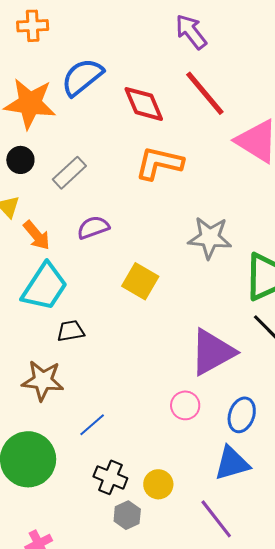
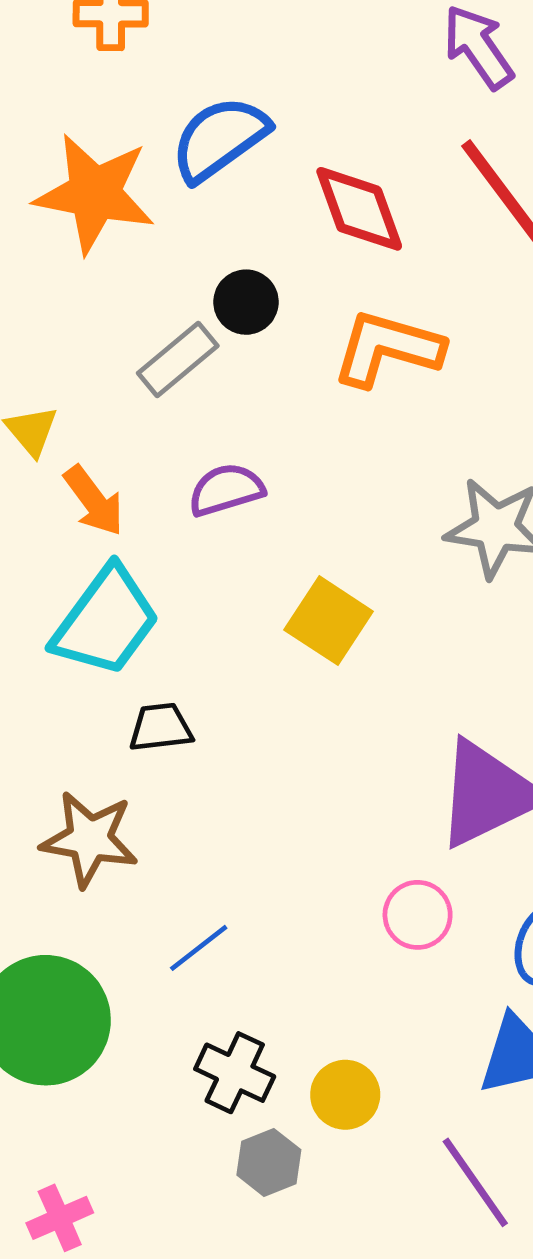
black circle: (20, 160) -> (246, 302), moved

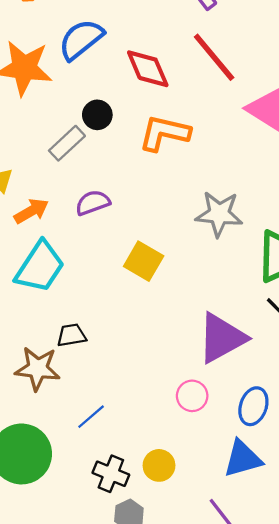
orange arrow: (94, 501) -> (31, 211), turned -80
black trapezoid: (161, 727) -> (72, 335), moved
yellow circle: (345, 1095) -> (159, 465), moved

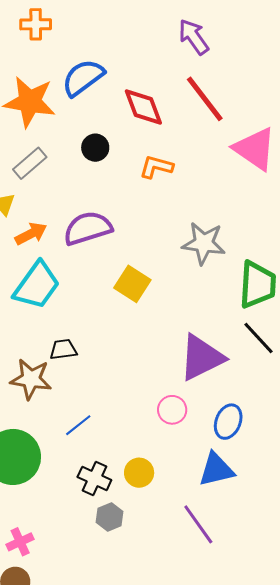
orange L-shape: (164, 133) -> (156, 167), size x0.7
gray rectangle: (67, 143) -> (30, 163), moved
purple semicircle: (93, 203) -> (88, 228), size x1.5

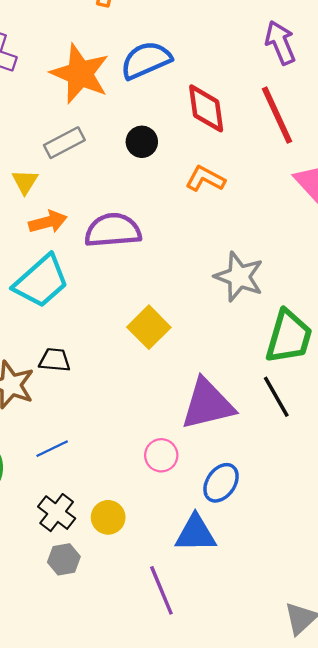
yellow square: (132, 284) -> (149, 327), moved

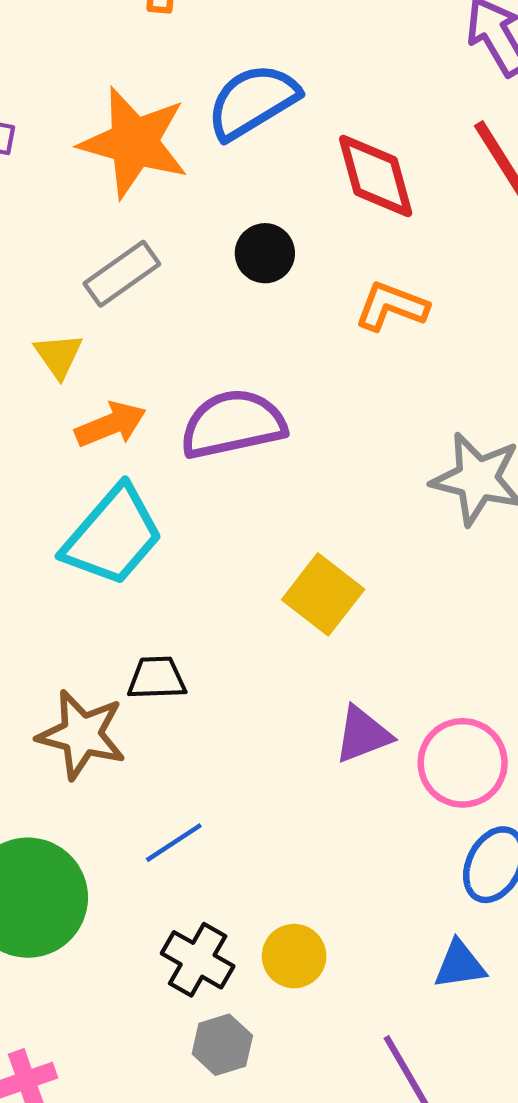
purple triangle: (208, 404) -> (363, 735), moved, size x0.6
pink circle: (161, 455) -> (463, 763), moved, size x1.4
blue triangle: (196, 534) -> (460, 965), size x0.7

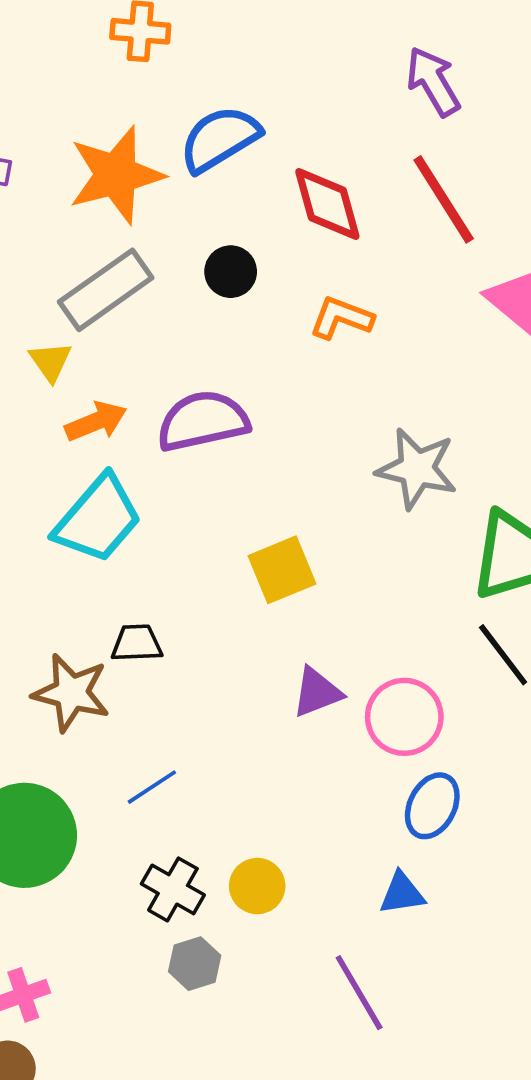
orange star: (134, 142) -> (116, 175), turned -30
gray rectangle: (122, 274) -> (106, 290), size x1.4
yellow square: (323, 594) -> (282, 570), turned 30

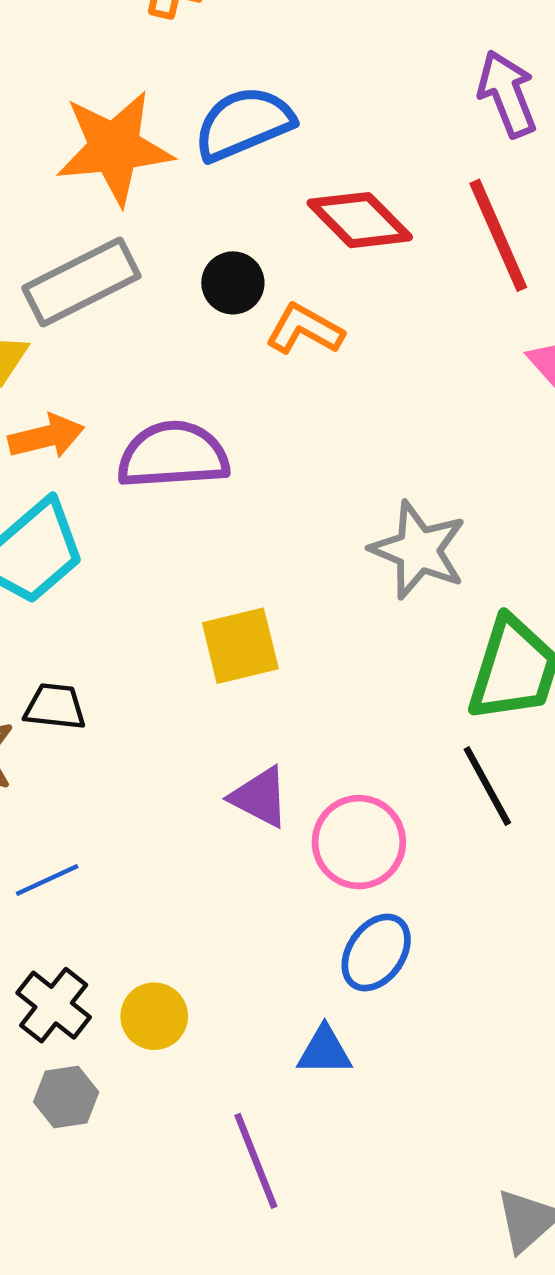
red diamond: (327, 204) -> (360, 220), turned -38
orange L-shape: (341, 318) -> (305, 329), moved
purple triangle: (317, 692) -> (260, 797), turned 40

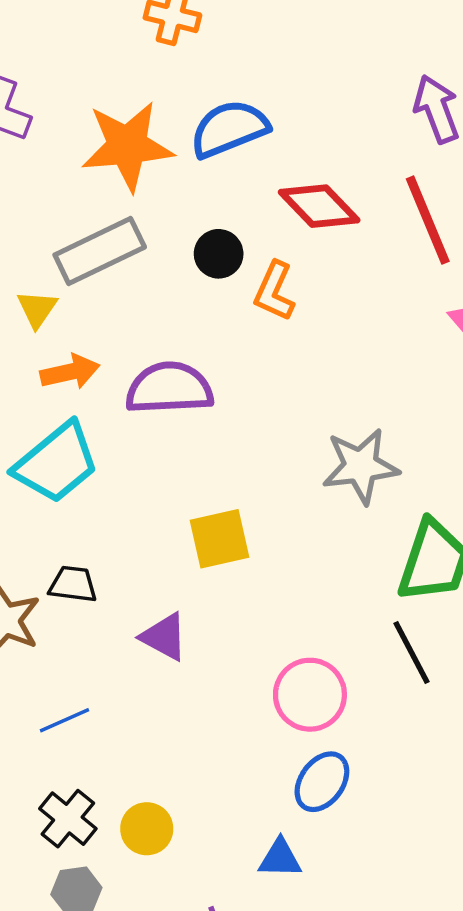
orange L-shape: (305, 329) -> (274, 291), turned -96
gray star: (418, 550) -> (361, 466), turned -30
purple triangle: (260, 797) -> (164, 637), moved

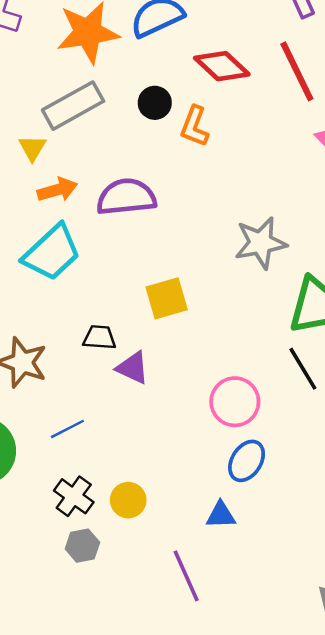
black trapezoid: (73, 584) -> (99, 337), moved

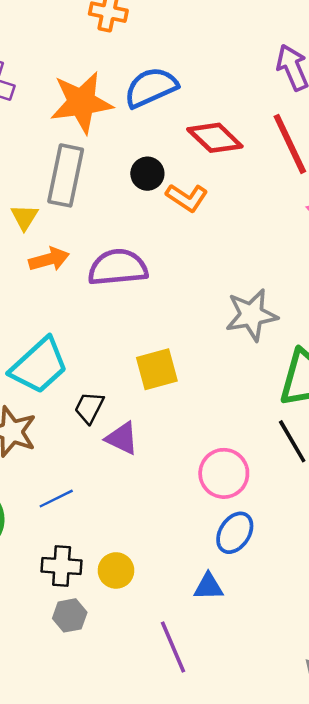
gray rectangle: (73, 106) -> (66, 175), turned -50
orange L-shape: (194, 126) -> (187, 198), turned -78
cyan trapezoid: (52, 253) -> (39, 366), moved
black trapezoid: (99, 337) -> (89, 408), turned -68
black cross: (74, 496) -> (62, 566), turned -33

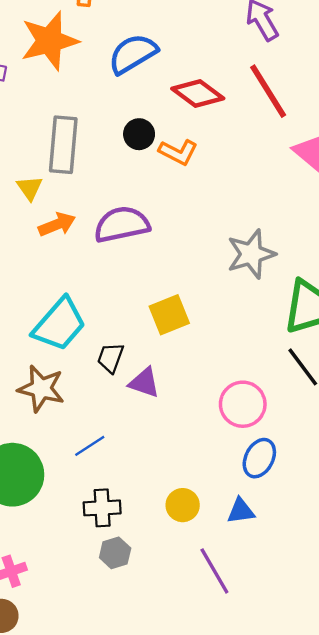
orange star: (81, 102) -> (49, 41), moved
yellow circle: (116, 570) -> (183, 505), moved

